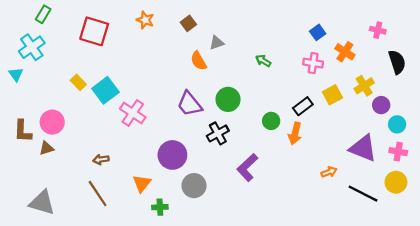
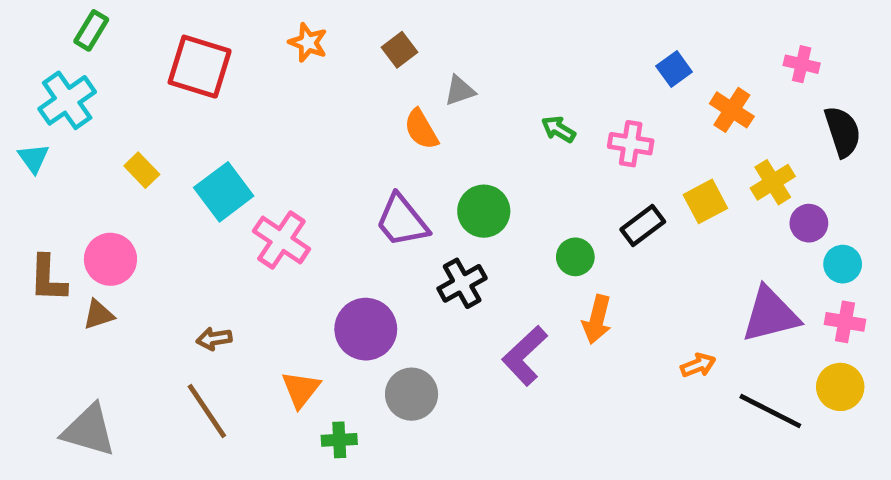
pink cross: (313, 63) -> (631, 144), moved
yellow rectangle: (78, 82) -> (142, 170), moved
orange arrow: (295, 133) -> (597, 319), moved
purple triangle: (363, 148) -> (770, 315), turned -36

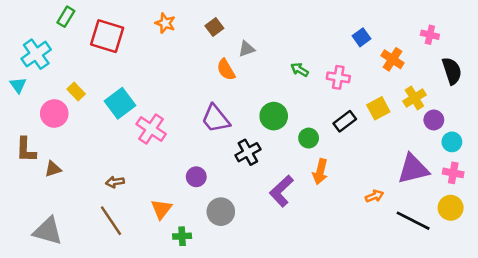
green rectangle: (91, 30) -> (66, 17), moved
green circle: (484, 211) -> (274, 116), moved
pink circle: (110, 259) -> (54, 114), moved
purple circle: (366, 329) -> (196, 177), size x0.6

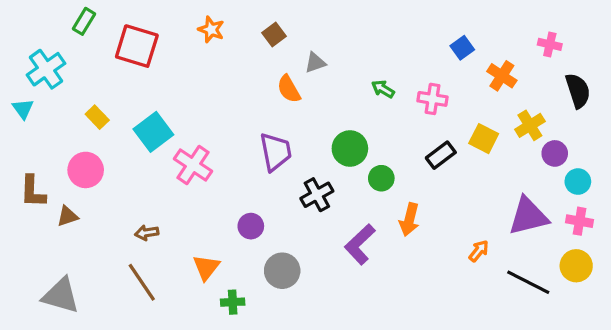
yellow square: (378, 108) -> (484, 139), turned -35
pink circle: (54, 114) -> (86, 170), moved
purple trapezoid: (216, 119) -> (276, 152), turned -152
green circle: (309, 138) -> (381, 178), moved
orange arrow: (374, 196) -> (479, 251), turned -30

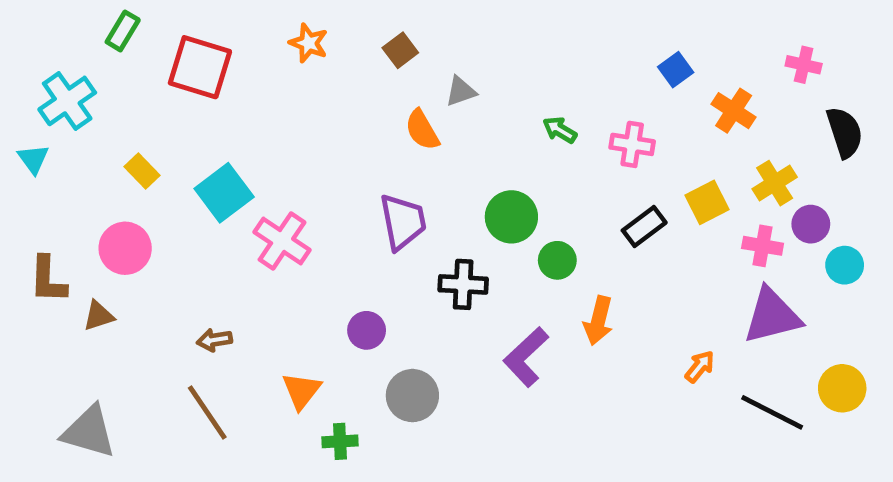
yellow square: (484, 139) -> (707, 202), turned 36
black cross: (317, 195) -> (463, 284), turned 32
pink cross: (580, 221) -> (763, 246), moved

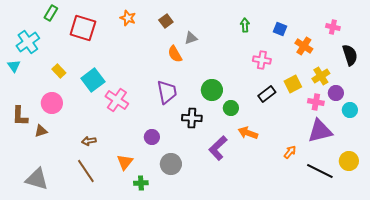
blue square: (676, 70) -> (280, 29), turned -32
green arrow: (560, 130) -> (245, 25), moved, turned 56
orange arrow: (598, 321) -> (248, 133), turned 96

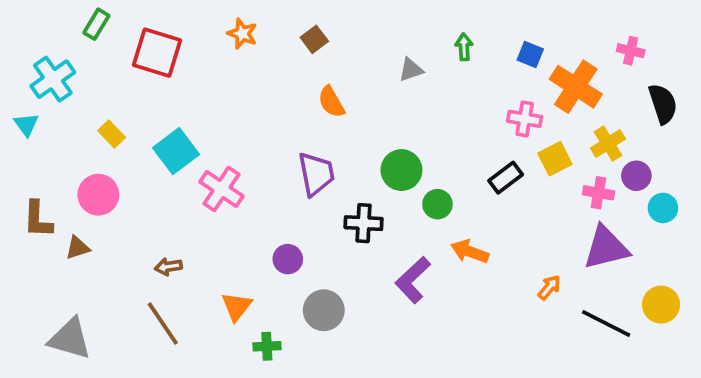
gray triangle: (191, 38) -> (411, 70), moved
orange cross: (304, 46) -> (576, 87), size x1.5
pink cross: (262, 60) -> (525, 119), moved

